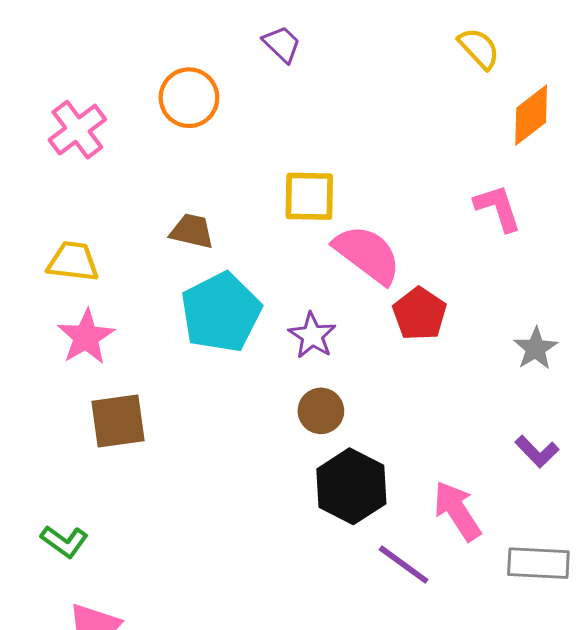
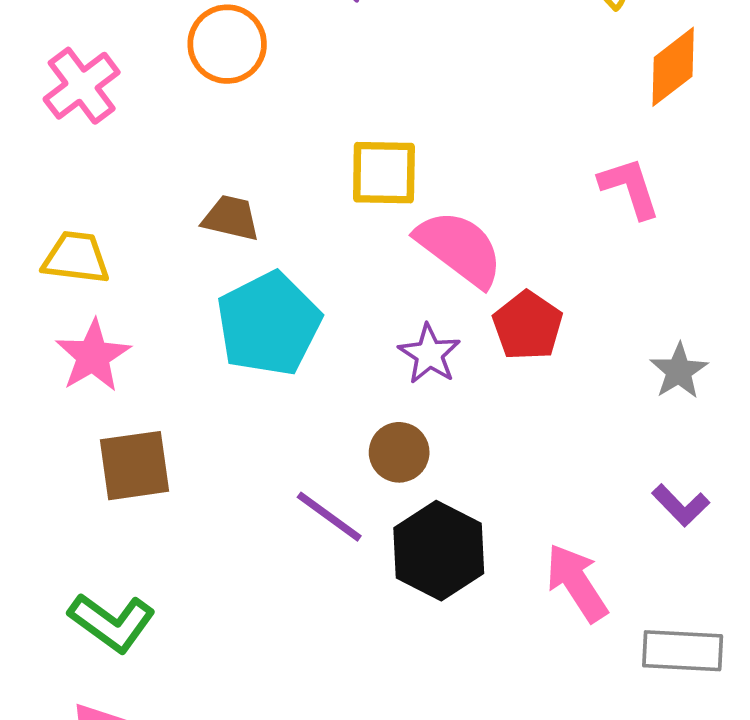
purple star: (312, 335) -> (429, 354), moved
green L-shape: (64, 541) -> (112, 622), moved, size x1.4
purple line: (404, 565) -> (329, 517), moved

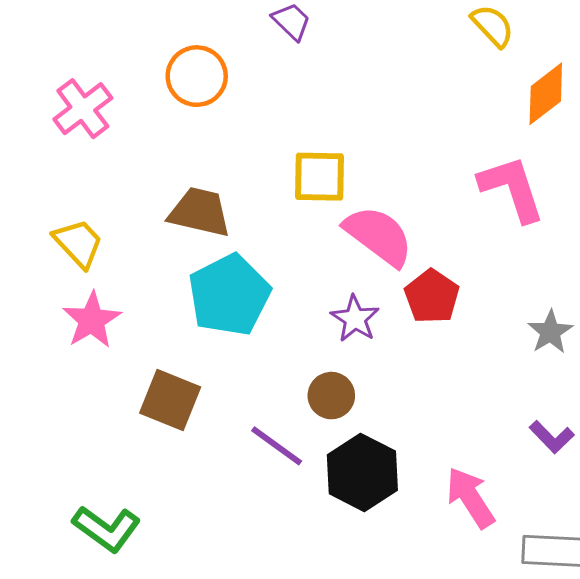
pink L-shape: (630, 188) -> (512, 188), size x1.4
brown trapezoid: (231, 218) -> (200, 212), size x1.4
yellow trapezoid: (76, 258) -> (78, 243), turned 40
brown square: (135, 466) -> (170, 400), moved, turned 30

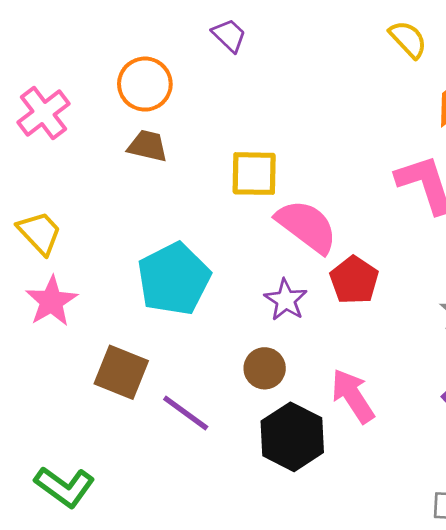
brown trapezoid: (200, 212) -> (147, 146), moved, size x0.7
purple line: (277, 446) -> (186, 413), moved
pink arrow: (470, 498) -> (353, 396), moved

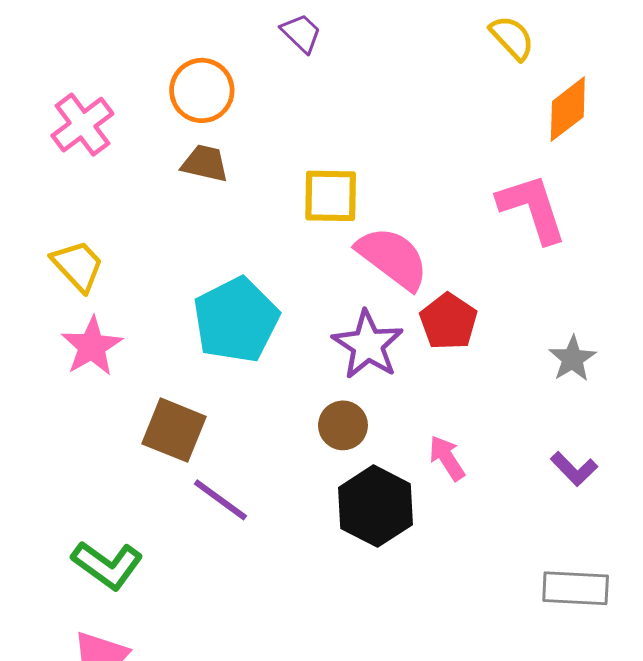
purple star: (286, 300) -> (368, 345), size x1.4
pink arrow: (353, 396) -> (447, 458), size x0.7
purple line: (186, 413) -> (220, 500), moved

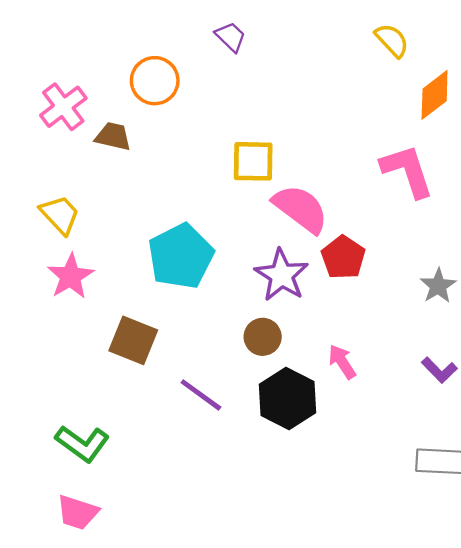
brown trapezoid: (205, 163) -> (113, 136), moved
purple line: (220, 500) -> (201, 395), moved

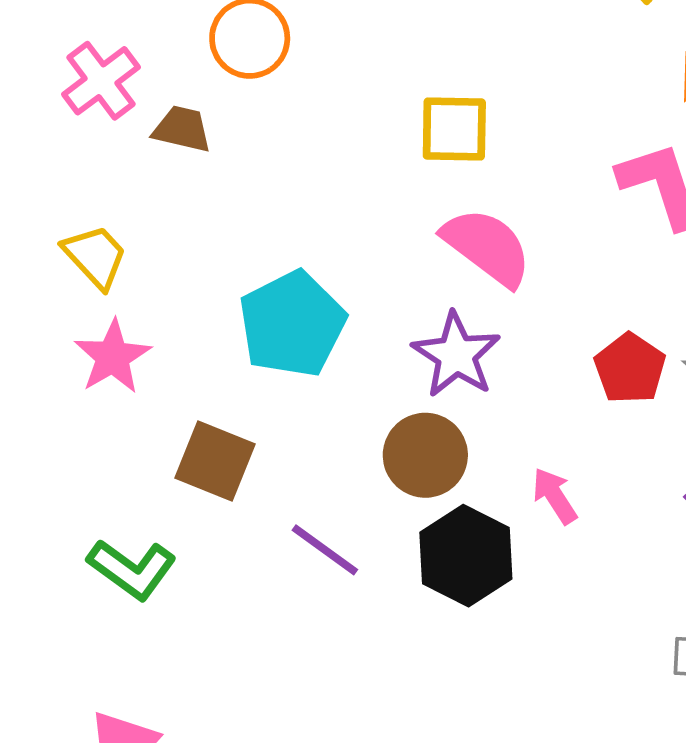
yellow square: (253, 161) -> (454, 129), moved
red pentagon: (343, 257) -> (630, 368), moved
brown circle: (263, 337) -> (425, 455), size x1.4
green L-shape: (82, 444) -> (132, 569), moved

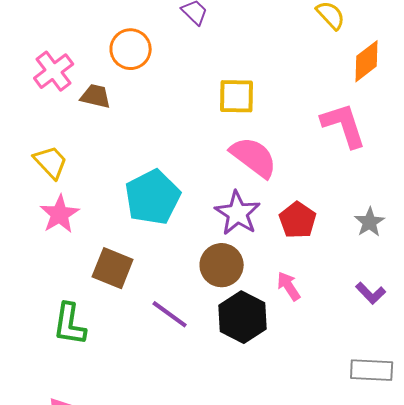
red pentagon: (630, 368) -> (298, 220), moved
green L-shape: (132, 569) -> (70, 324), turned 63

